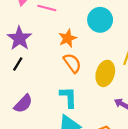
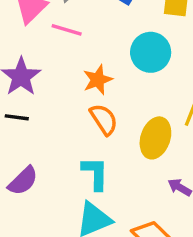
black line: (18, 64) -> (17, 117), turned 64

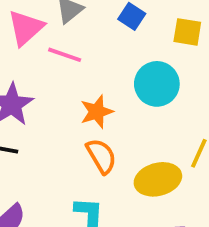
yellow ellipse: (155, 138) -> (158, 179), turned 54

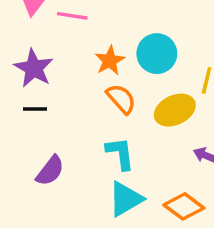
cyan circle: (157, 84) -> (157, 54), moved

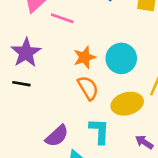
cyan L-shape: (120, 153) -> (99, 131), moved
purple semicircle: (50, 171) -> (57, 136), moved

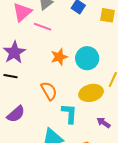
orange semicircle: (88, 88) -> (49, 91), moved
purple semicircle: (57, 136) -> (16, 114), moved

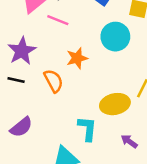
cyan circle: (87, 58) -> (115, 37), moved
orange semicircle: (49, 91) -> (53, 81), moved

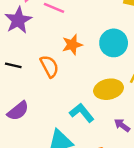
cyan circle: (115, 37) -> (114, 43), moved
purple star: (22, 51) -> (18, 20), moved
cyan L-shape: (87, 129) -> (82, 113), turned -45

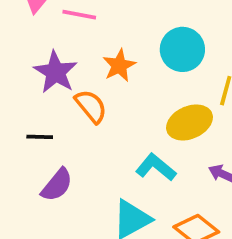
purple star: (18, 20) -> (56, 72), moved
black line: (13, 65) -> (40, 137), moved

